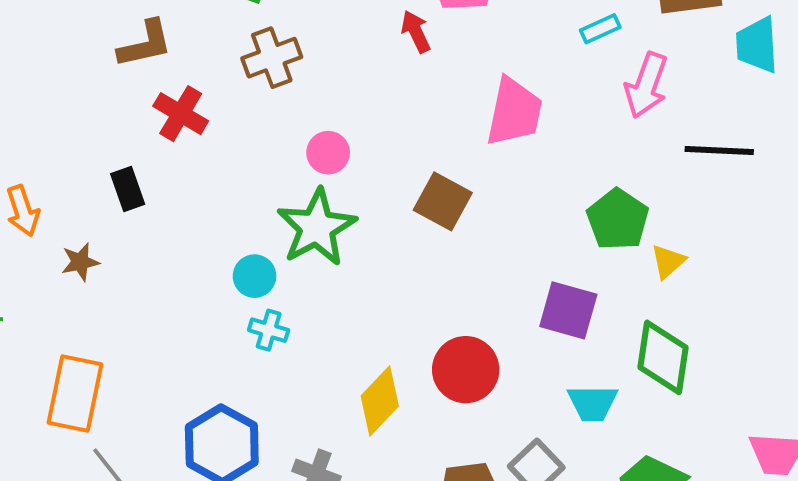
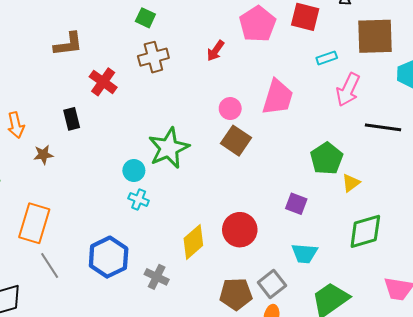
red arrow: (416, 32) -> (216, 51), moved, turned -125
brown L-shape: (145, 44) -> (68, 44), moved
pink circle: (328, 153) -> (230, 109), moved
purple square: (568, 310) -> (296, 204), size x0.7
green diamond: (663, 357) -> (365, 231), moved, turned 60

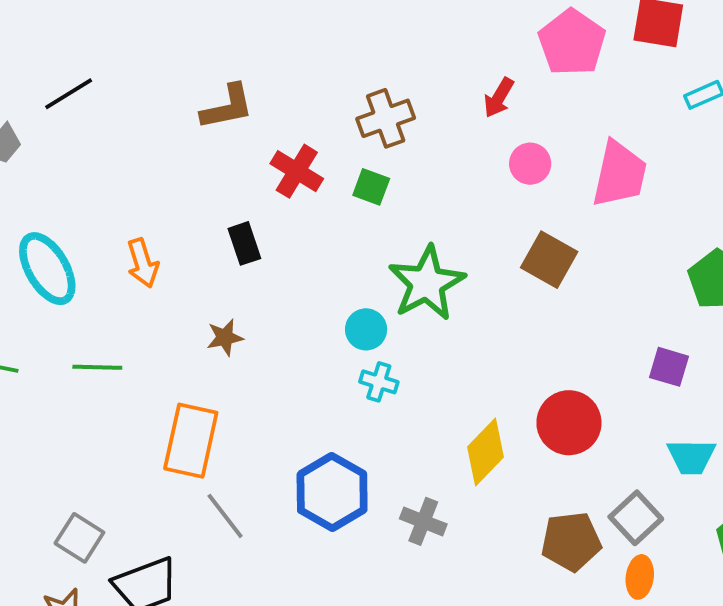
green square: (145, 18) -> (371, 187), moved
pink circle: (230, 109) -> (530, 164), moved
brown star: (43, 155) -> (225, 337), moved

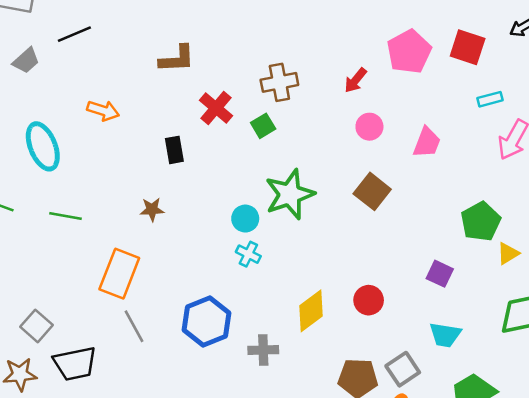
pink trapezoid: (619, 174) -> (427, 143), size x0.7
green square: (371, 187) -> (263, 126), turned 30
orange arrow: (143, 263) -> (103, 110), moved, turned -64
red circle: (569, 423) -> (369, 300), size x0.7
gray cross: (423, 521) -> (263, 350), turned -32

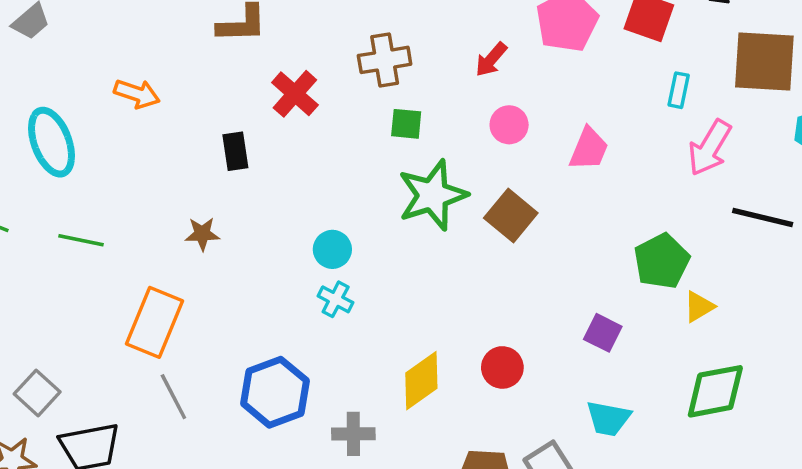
cyan rectangle: (490, 99) -> (679, 90), turned -65
green square: (263, 126) -> (406, 124), moved, turned 35
green star: (290, 194) -> (433, 195), moved

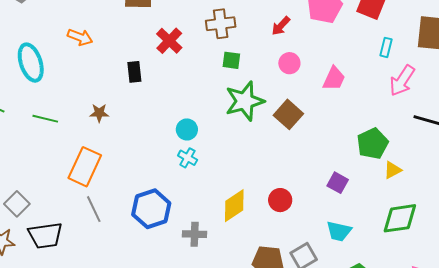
brown star: (202, 234) -> (99, 113), moved

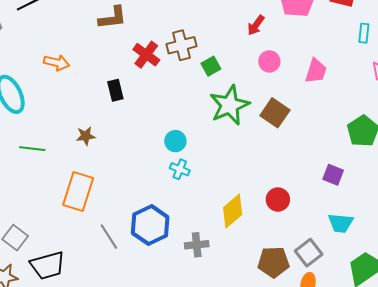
brown cross: (221, 24) -> (181, 45), moved
green square: (231, 60) -> (211, 66), turned -30
gray line: (94, 209) -> (109, 237), moved

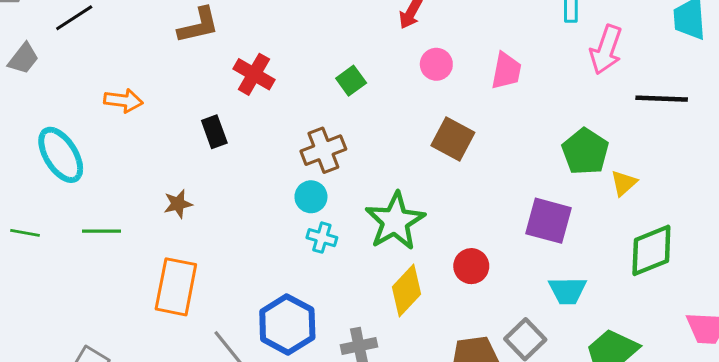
brown cross: (181, 45) -> (323, 150), moved
green star: (229, 105) -> (395, 221), moved
purple square: (333, 175) -> (549, 221), size x1.5

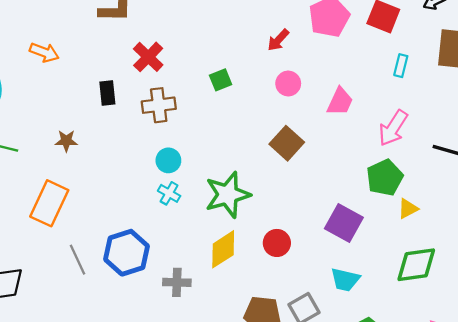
pink arrow: (606, 50) -> (393, 128), moved
brown cross: (323, 150) -> (159, 105), moved

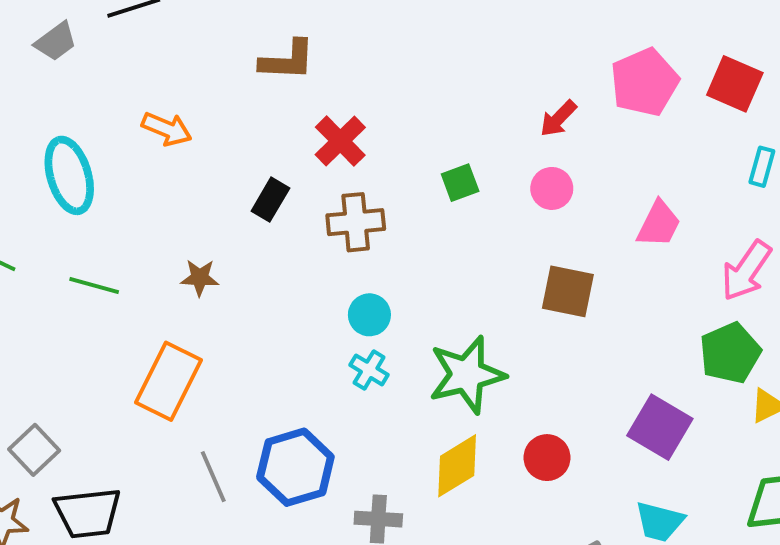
pink circle: (288, 84) -> (552, 188), moved
black rectangle: (107, 93) -> (270, 200), turned 35
brown square: (287, 143) -> (568, 291), turned -32

